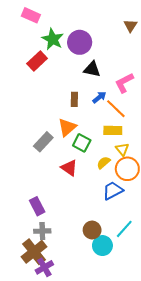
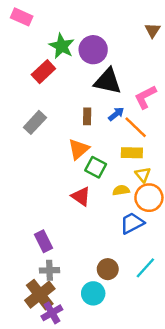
pink rectangle: (31, 15) -> (22, 17), moved
black triangle: (92, 69) -> (108, 81), size x1.4
gray rectangle: (43, 142) -> (35, 122), moved
yellow semicircle: (103, 163) -> (121, 190), turned 32
cyan circle: (102, 246) -> (93, 293), moved

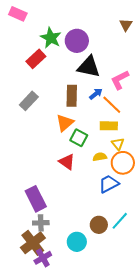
brown rectangle: (87, 116) -> (72, 96), size x1.5
purple rectangle: (43, 241) -> (36, 199), size x1.4
brown circle: (108, 269) -> (99, 225), moved

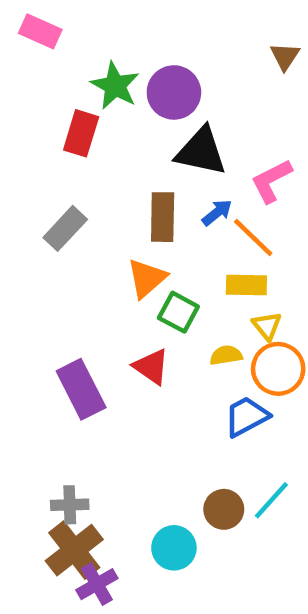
red rectangle: (36, 59) -> (81, 133), turned -30
purple rectangle: (36, 199) -> (81, 389), moved
gray cross: (41, 223) -> (70, 505), moved

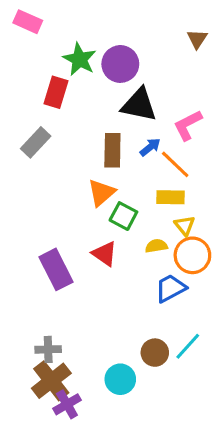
gray rectangle: (65, 228) -> (36, 142), moved

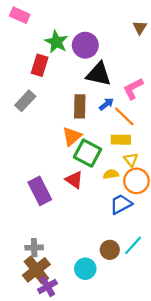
green square: (123, 216) -> (88, 153), size x1.4

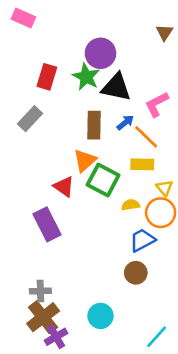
green star: (56, 42) -> (86, 77), moved
yellow triangle: (131, 160) -> (165, 188), moved
red triangle: (74, 180) -> (64, 187), moved
cyan line: (133, 245) -> (157, 337), moved
brown circle: (110, 250) -> (136, 273), moved

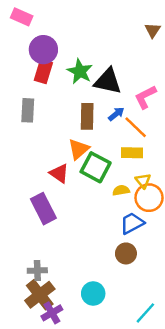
purple circle: (100, 53) -> (43, 50), moved
gray rectangle: (30, 119) -> (28, 110), turned -40
yellow triangle: (165, 188) -> (143, 181), moved

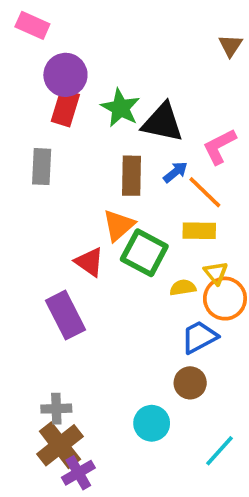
cyan circle: (93, 294) -> (152, 423), moved
cyan line: (145, 313) -> (219, 451), moved

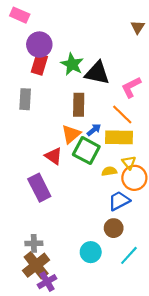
blue arrow: (175, 172) -> (94, 130), moved
yellow rectangle: (199, 231) -> (119, 137), size x1.4
cyan line: (219, 451) -> (129, 255), moved

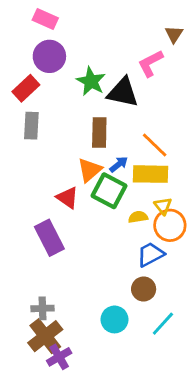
pink rectangle: (20, 15) -> (45, 19), moved
red rectangle: (39, 64) -> (26, 88), moved, turned 30
pink L-shape: (131, 87) -> (150, 63), moved

